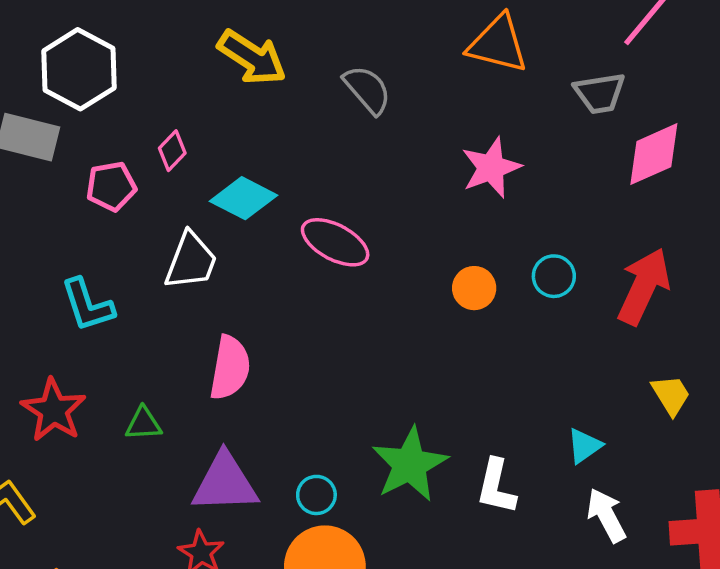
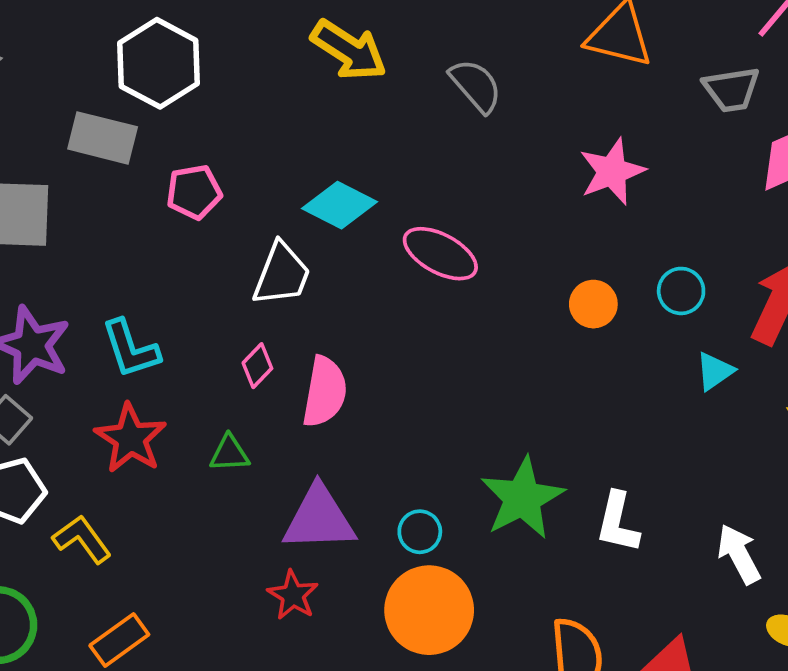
pink diamond: (172, 151) -> (257, 366), moved
cyan L-shape: (87, 305) -> (131, 349), moved
cyan triangle: (584, 446) -> (715, 371), moved

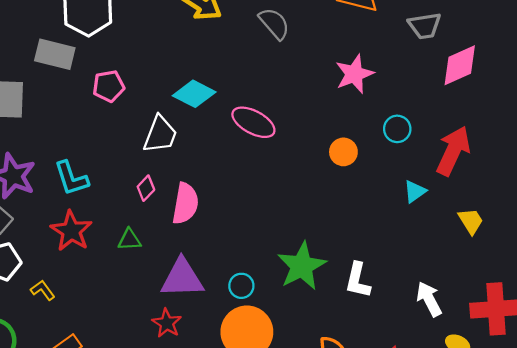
cyan circle: (681, 291) -> (397, 129), moved
yellow L-shape: (82, 539) -> (43, 290), size x0.7

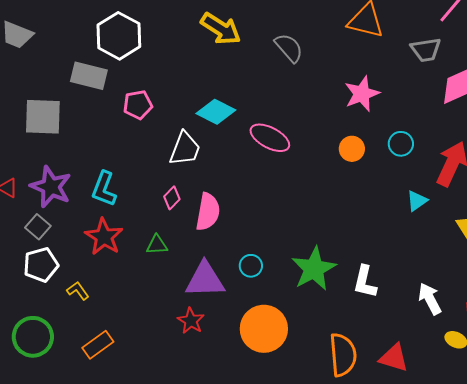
orange circle: (343, 152) -> (352, 149), moved
cyan L-shape: (71, 178) -> (104, 189), turned 39
cyan circle: (241, 286) -> (251, 266), moved

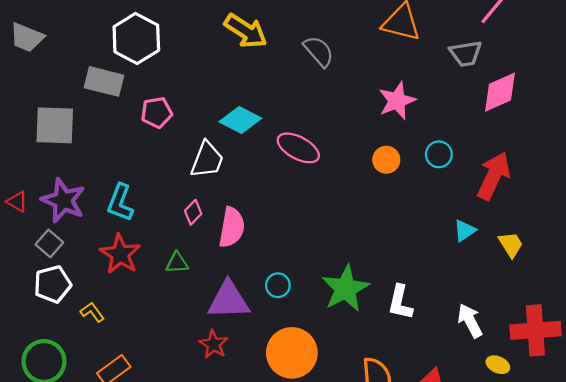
cyan triangle: (417, 201) -> (465, 231), moved

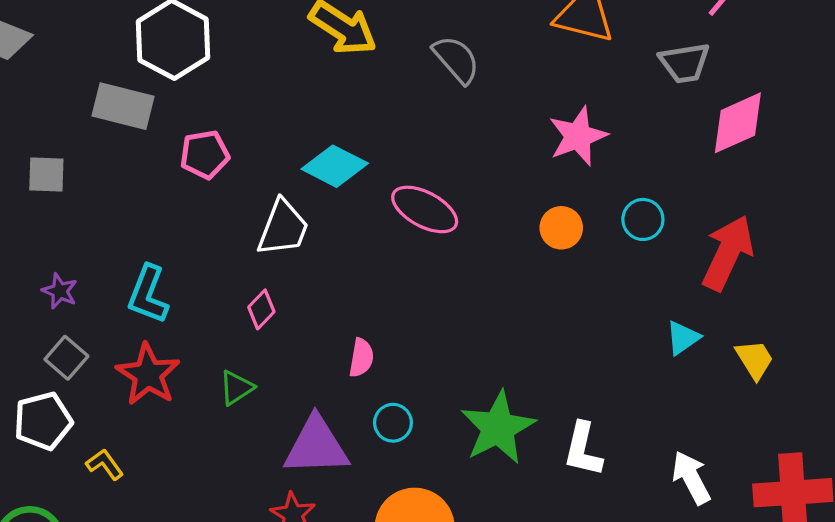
gray square: (55, 125) -> (46, 174), size x0.6
purple star: (63, 201) -> (60, 291), size x0.5
pink semicircle: (232, 227) -> (361, 358), moved, size x0.6
gray square: (49, 243) -> (66, 358), moved
green triangle: (177, 263) -> (236, 388), turned -30

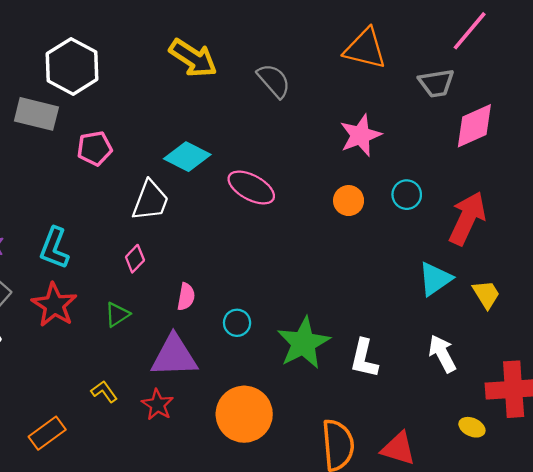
cyan triangle: (683, 338) -> (435, 279), size x1.4
pink semicircle: (361, 358) -> (186, 297), moved
cyan circle: (393, 423) -> (237, 323), moved
yellow L-shape: (105, 464) -> (104, 392), moved
white arrow: (691, 478) -> (442, 354), moved

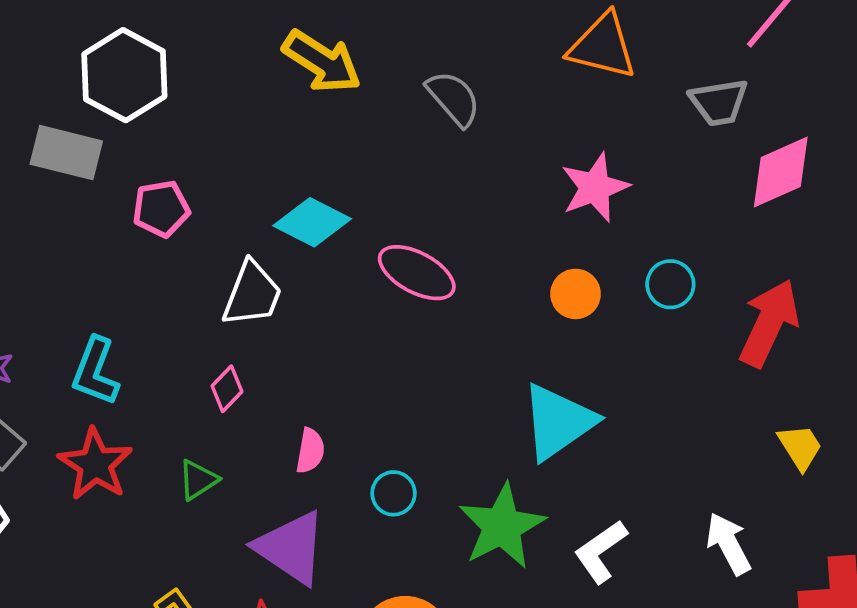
cyan triangle: (435, 279) -> (558, 422), moved, size x1.4
purple triangle: (174, 356) -> (291, 548), turned 36
white L-shape: (364, 358) -> (601, 551), turned 42

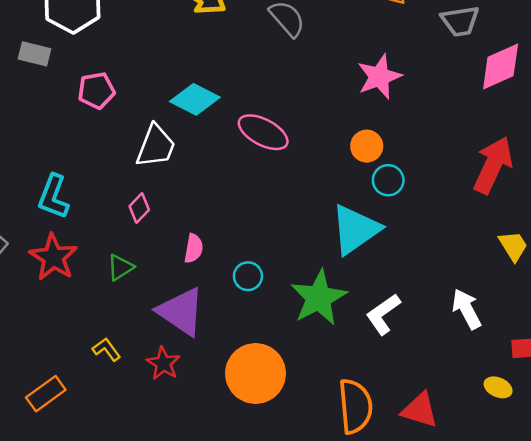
gray rectangle: (66, 153) -> (34, 54), size x0.7
cyan circle: (670, 284) -> (388, 180), moved

